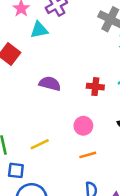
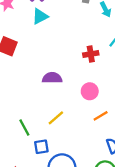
cyan triangle: (39, 30) -> (40, 16), moved
purple semicircle: (50, 84) -> (52, 78), moved

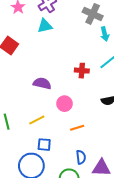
pink circle: (90, 91) -> (65, 104), moved
blue square: (41, 147) -> (44, 145), moved

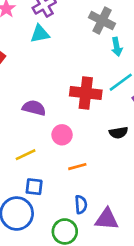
red cross: (82, 71) -> (86, 93), size x1.6

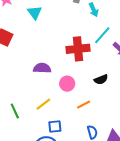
cyan triangle: (40, 34) -> (35, 13), turned -42
black semicircle: (118, 133) -> (101, 79), moved

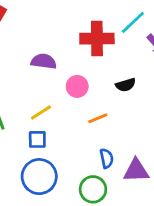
blue square: (55, 126) -> (37, 139), moved

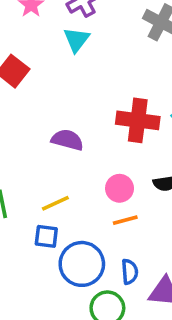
pink circle: (77, 86) -> (120, 188), moved
blue circle: (39, 177) -> (82, 264), moved

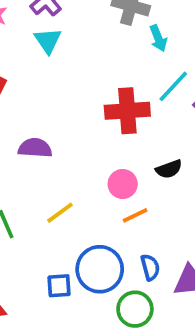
purple semicircle: (67, 140) -> (35, 148), moved
blue square: (46, 236) -> (59, 286), moved

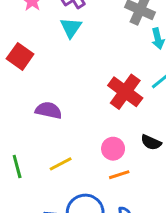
red cross: (127, 111) -> (125, 92), turned 32
black semicircle: (169, 169) -> (151, 142), turned 36

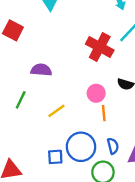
green line: (17, 167) -> (21, 100), moved, turned 48
orange line: (119, 175) -> (104, 113), turned -70

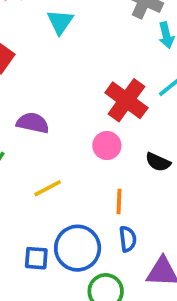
pink circle: (96, 93) -> (107, 146), moved
blue semicircle: (113, 146) -> (128, 239), moved

